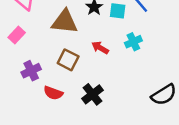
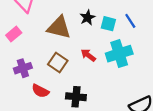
cyan cross: (133, 42) -> (119, 54), size x1.6
black cross: (93, 94) -> (76, 97), turned 36

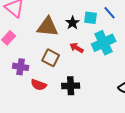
black star: (88, 18) -> (73, 23), moved
purple cross: (23, 68) -> (21, 67), turned 35

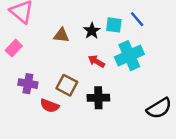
brown triangle: (48, 27) -> (61, 35), size x0.6
brown square: (51, 58) -> (67, 85), moved
black cross: (71, 86) -> (98, 98), moved

